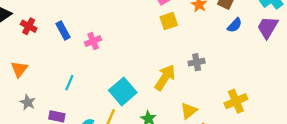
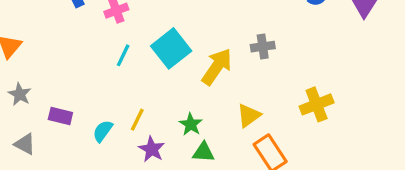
cyan line: (69, 83) -> (123, 55), moved
cyan square: (123, 91) -> (171, 48), moved

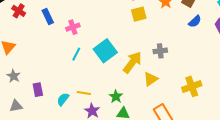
yellow triangle: (249, 115) -> (151, 79), moved
purple rectangle: (60, 116) -> (38, 90), turned 64
yellow line: (137, 120) -> (84, 93), turned 72
gray triangle: (25, 144) -> (16, 106), turned -40

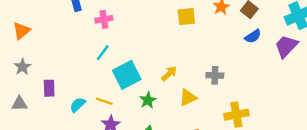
cyan square: (105, 51) -> (127, 75), moved
gray cross: (160, 51) -> (215, 75), moved
yellow arrow: (132, 62) -> (169, 74), size x0.6
green star: (116, 97) -> (148, 100), moved

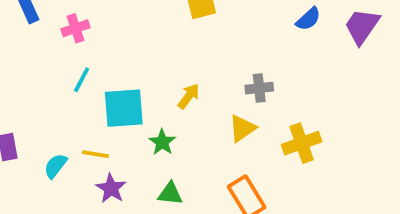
cyan square: (127, 75) -> (124, 108), turned 32
yellow triangle: (188, 97) -> (242, 128), moved

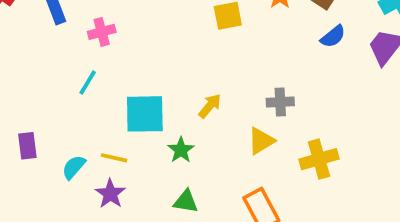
cyan line: (82, 80) -> (88, 82), moved
purple star: (111, 188) -> (110, 194), moved

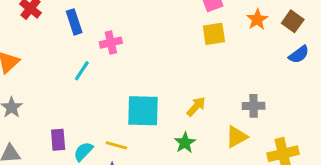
cyan line: (88, 82) -> (82, 71), moved
purple rectangle: (27, 146) -> (58, 140), moved
green star: (181, 150) -> (185, 143), moved

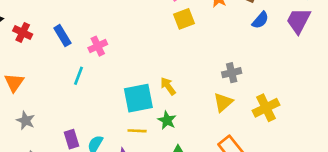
yellow arrow: (196, 107) -> (168, 86), moved, turned -66
green star: (185, 143) -> (167, 120), moved
yellow line: (116, 145) -> (137, 131), moved

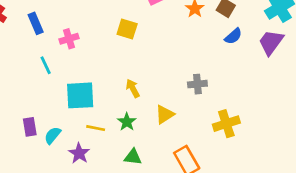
yellow square: (184, 19) -> (127, 29), moved, turned 30
cyan line: (78, 76) -> (46, 65), turned -54
cyan square: (138, 98) -> (80, 95), moved
yellow triangle: (223, 102) -> (165, 114), moved

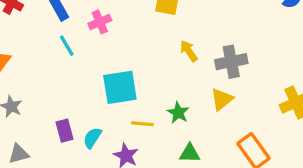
cyan line: (46, 65) -> (67, 46), moved
gray cross: (197, 84) -> (231, 62), moved, size x1.4
yellow arrow: (133, 88) -> (189, 51), moved

